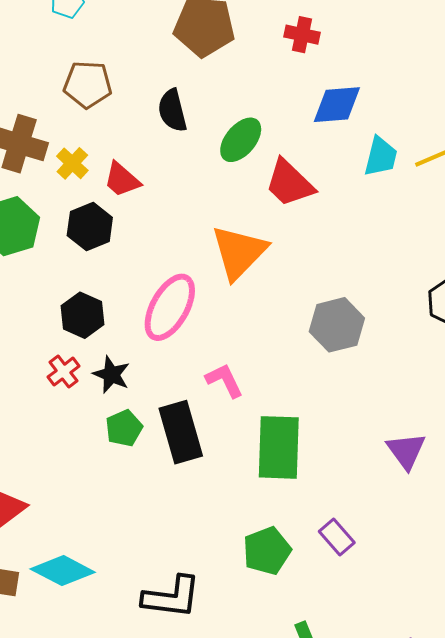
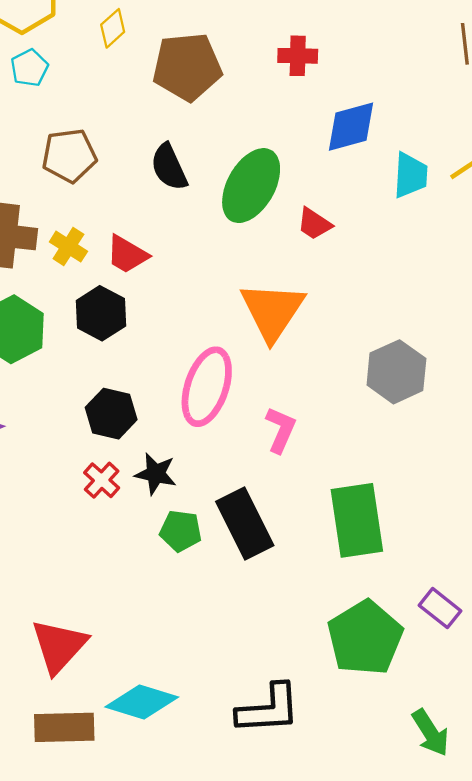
green ellipse: (241, 140) -> (251, 186), size x1.4
red trapezoid: (289, 183) -> (314, 224), size x0.6
pink L-shape: (224, 380) -> (281, 430), moved, turned 60
green pentagon: (124, 428) -> (181, 531), turned -30
green pentagon: (267, 551) -> (365, 638), size x1.4

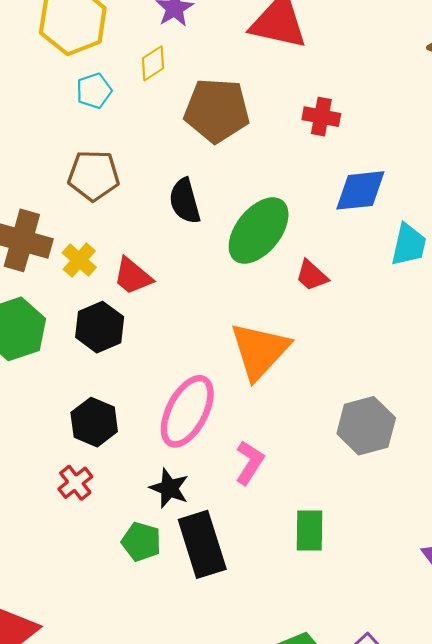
cyan pentagon: (29, 68) -> (94, 91), moved
black star: (156, 474) -> (169, 488), moved
green rectangle: (357, 520) -> (309, 531), moved, size x0.6

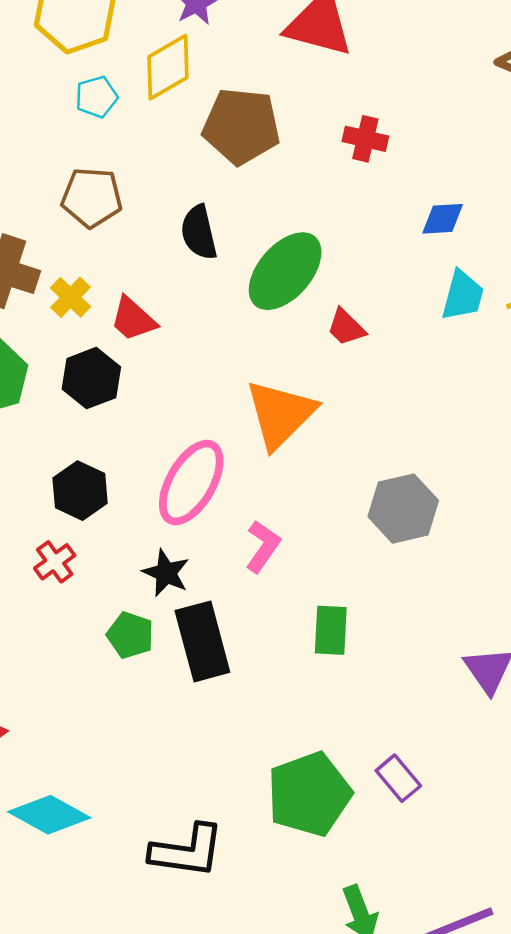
yellow diamond: (153, 63) -> (168, 67), size x1.6
blue diamond: (360, 190) -> (443, 219), moved, size x0.7

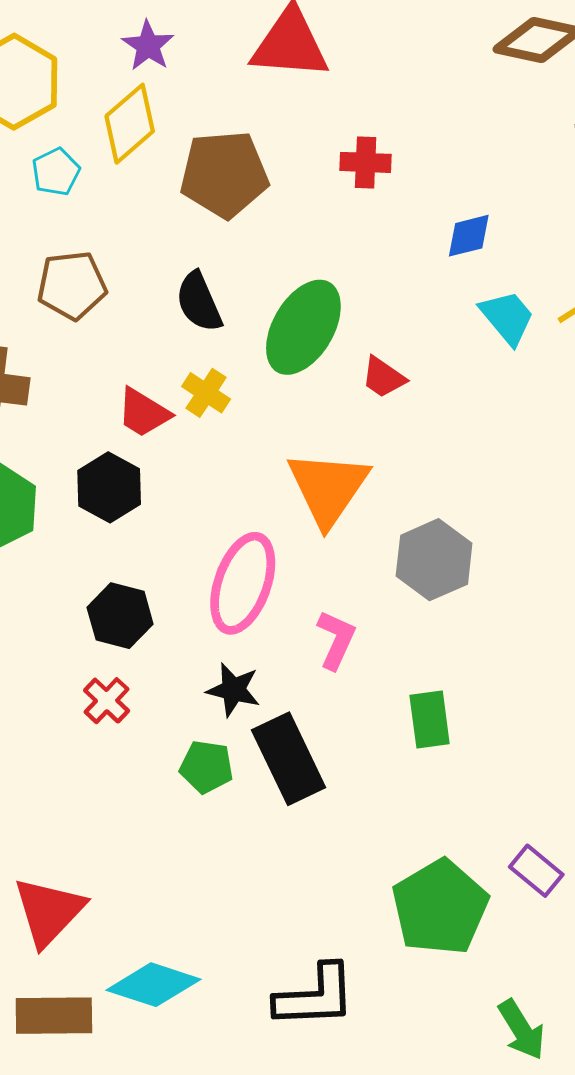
cyan trapezoid: (463, 296) -> (507, 317), turned -44
yellow cross: (71, 297) -> (206, 393), moved
gray hexagon: (403, 509) -> (434, 560), moved

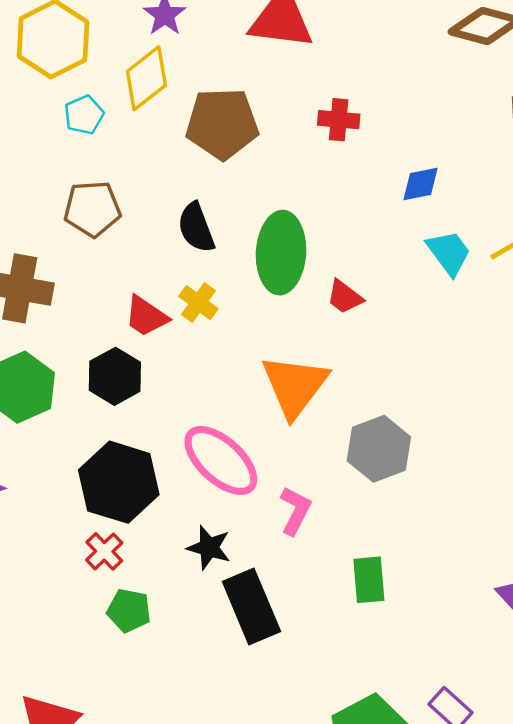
green ellipse: (303, 327) -> (281, 253), turned -30
pink ellipse: (243, 583) -> (221, 461), turned -70
black hexagon: (120, 616) -> (119, 482), size x1.5
green pentagon: (206, 767) -> (129, 611), moved

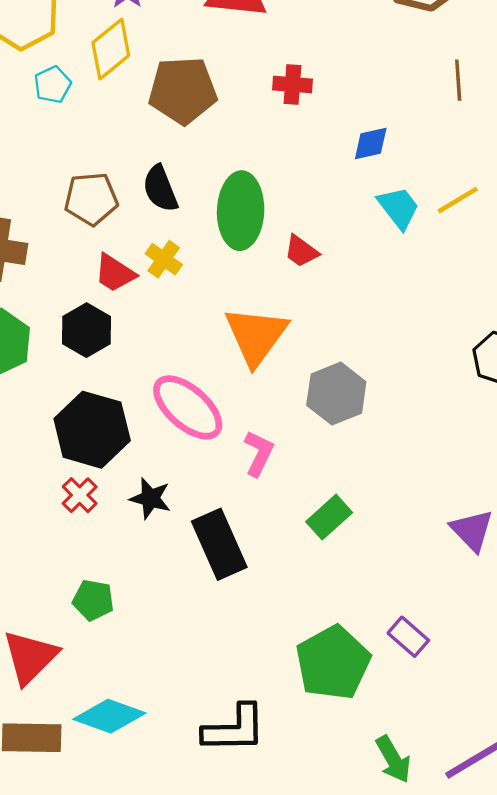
brown pentagon: (92, 209) -> (91, 199), moved
black star: (209, 548) -> (150, 498), moved
green rectangle: (369, 580) -> (329, 517), turned 54
green pentagon: (129, 611) -> (93, 600), moved

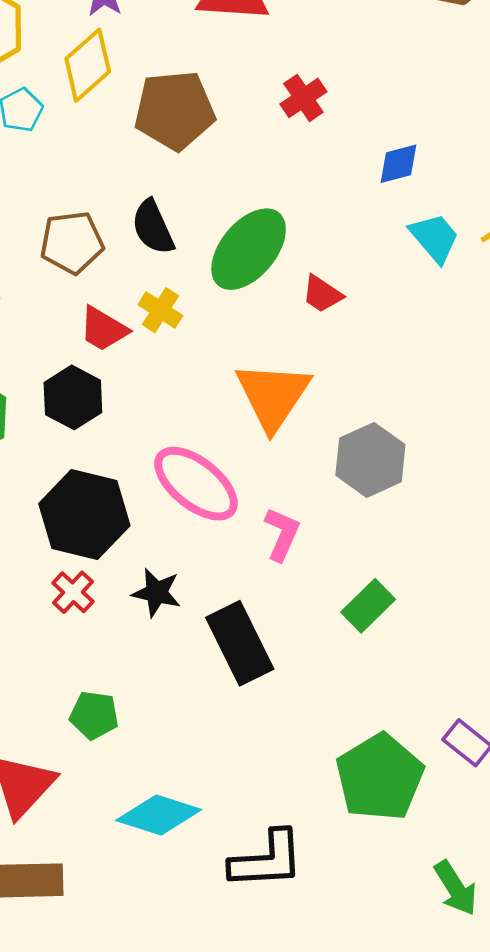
red cross: (292, 84) -> (303, 98), turned -36
green ellipse: (241, 211) -> (249, 249), turned 40
cyan diamond: (109, 716) -> (159, 815), moved

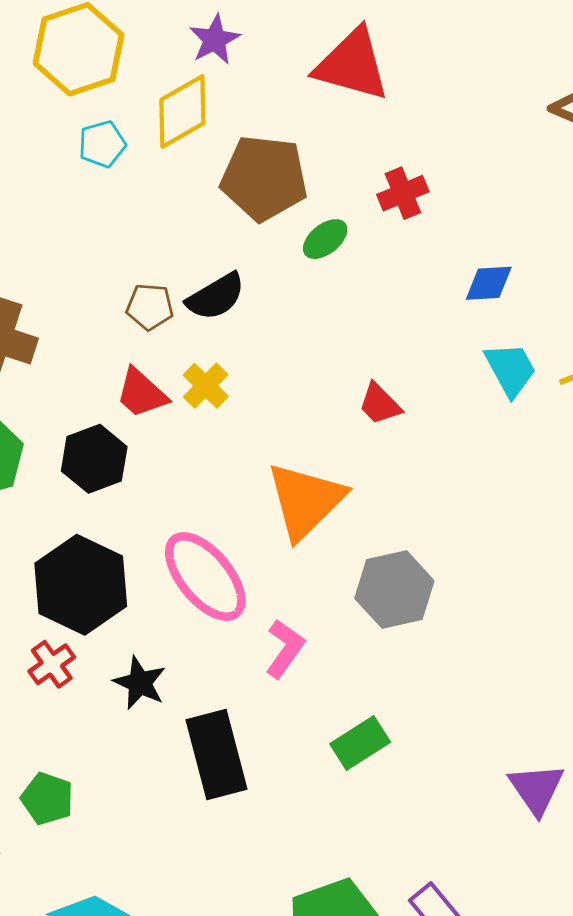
black semicircle: (153, 227) -> (216, 297), turned -108
brown pentagon: (72, 243) -> (150, 307), moved, size x0.7
green ellipse: (249, 249) -> (325, 239), moved, size x0.5

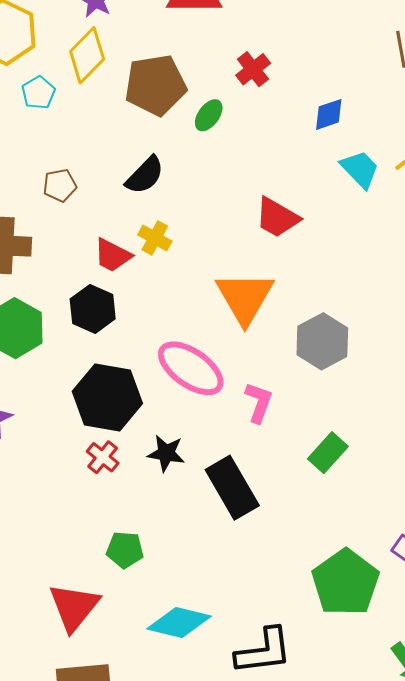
brown pentagon: (150, 307) -> (60, 185), moved
red trapezoid: (380, 404) -> (277, 218), size x1.4

